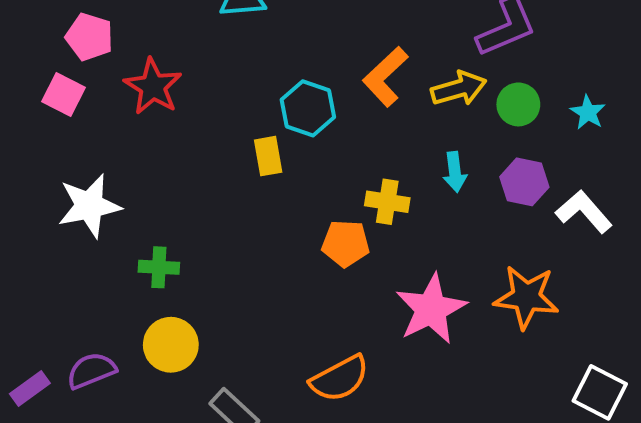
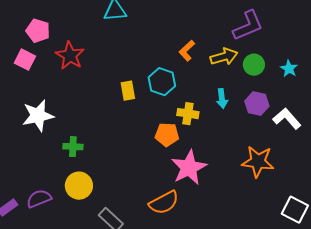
orange L-shape: (385, 77) -> (187, 51), size x0.7
cyan hexagon: (308, 108) -> (162, 82), moved
pink star: (431, 309) -> (189, 168), moved

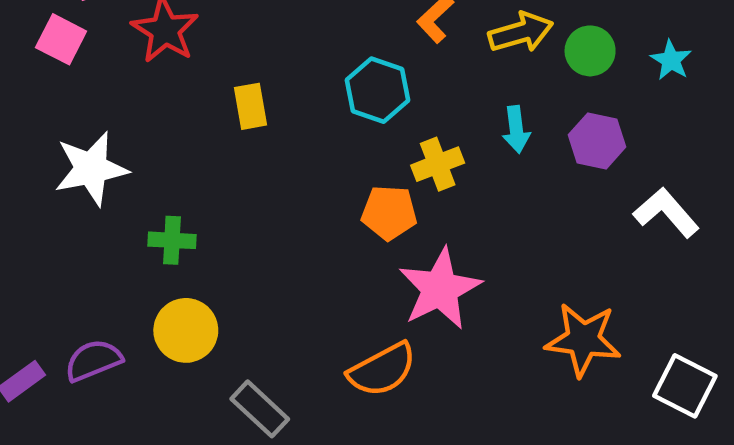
yellow rectangle: (128, 91) -> (251, 106), moved
yellow cross: (188, 114) -> (438, 164), turned -30
white L-shape: (287, 119) -> (666, 213), moved
orange star: (258, 162) -> (583, 340), moved

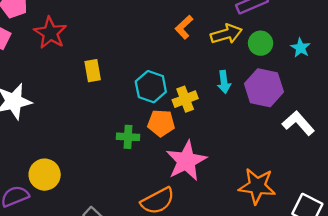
cyan hexagon: (378, 90) -> (151, 87), moved
purple hexagon: (597, 141) -> (264, 88), size x1.4
green cross: (172, 240) -> (128, 137), moved
yellow circle: (186, 330) -> (45, 175), moved

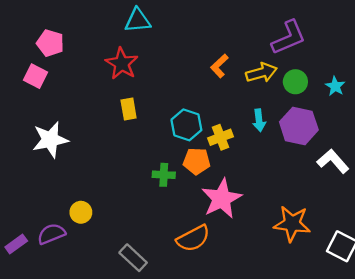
red star: (50, 33) -> (122, 64), moved
yellow circle: (45, 175) -> (81, 212), size x0.7

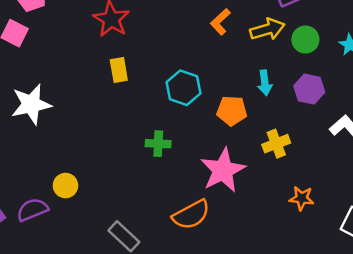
purple hexagon: (299, 126) -> (309, 89), size x0.7
yellow cross: (220, 137) -> (276, 144), moved
orange pentagon: (197, 161) -> (232, 111), moved
orange star: (292, 224) -> (302, 198), size x0.6

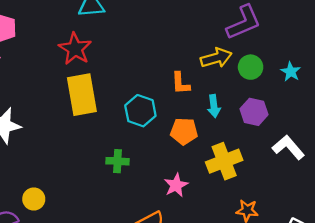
orange L-shape: (220, 22) -> (181, 83), moved, turned -50
yellow rectangle: (119, 70) -> (82, 95), size x1.8
yellow cross: (276, 144) -> (224, 161), size x1.4
pink star: (223, 170) -> (176, 185), size x0.6

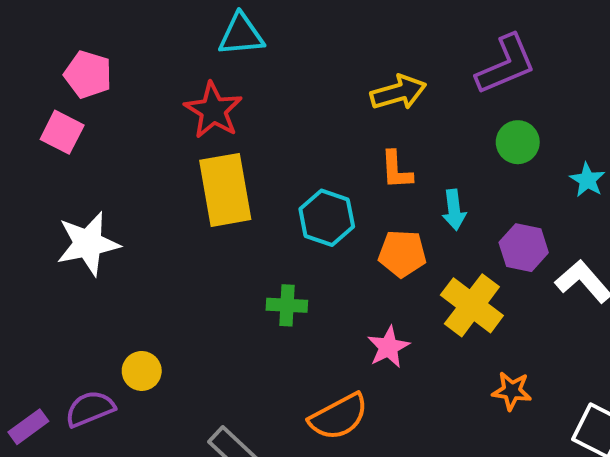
yellow arrow: (216, 58) -> (398, 92), moved
cyan star: (291, 72) -> (587, 180), moved
purple hexagon: (254, 112) -> (524, 248), moved
yellow cross: (224, 161) -> (472, 305), turned -32

